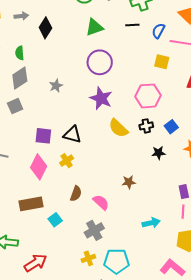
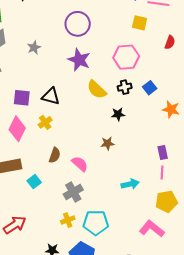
black star: (159, 153) -> (118, 114), moved

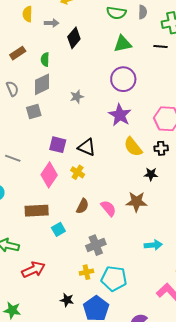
yellow cross: (45, 122) -> (78, 172), turned -32
brown star: (107, 143) -> (136, 202), size x1.5
pink semicircle: (80, 164) -> (108, 208), moved

